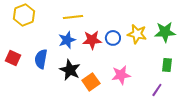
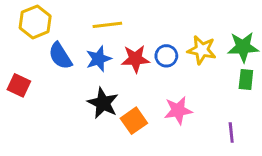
blue semicircle: (41, 59) -> (60, 56), moved, turned -42
green rectangle: (167, 65) -> (246, 79), moved
purple line: (157, 90) -> (231, 133), turned -40

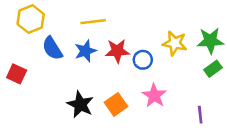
blue circle: (166, 56) -> (143, 60), moved
green rectangle: (246, 79) -> (213, 69), turned 48
black star: (103, 103) -> (80, 104), moved
pink star: (178, 110) -> (154, 96), turned -30

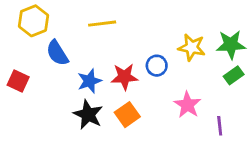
blue star: (85, 51) -> (89, 81), moved
red star: (117, 51) -> (124, 77), moved
pink star: (154, 96) -> (187, 105), moved

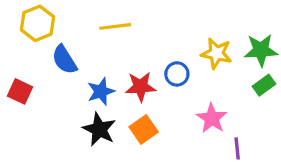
purple line: (220, 126) -> (237, 148), moved

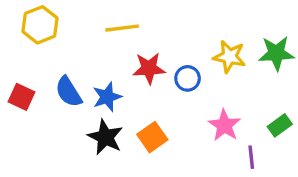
blue semicircle: (64, 60) -> (68, 92), moved
green rectangle: (264, 85) -> (280, 125), moved
red star: (140, 87) -> (149, 68), moved

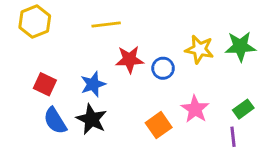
blue semicircle: (68, 92) -> (55, 121), moved
red square: (22, 97) -> (45, 84), moved
orange square: (152, 137) -> (159, 125), moved
purple line: (251, 157) -> (233, 137), moved

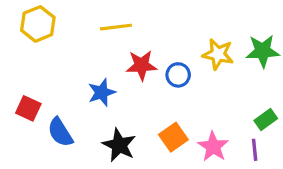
red square: (45, 84) -> (28, 108), moved
pink star: (195, 109) -> (213, 147), moved
black star: (92, 119) -> (119, 145), moved

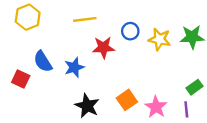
blue circle: (178, 75) -> (130, 31), moved
blue semicircle: (60, 132) -> (43, 61), moved

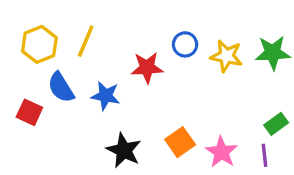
yellow hexagon: (28, 17) -> (39, 44), moved
yellow line: (85, 19) -> (86, 41), moved, turned -60
blue star: (74, 67) -> (106, 96), turned 30

